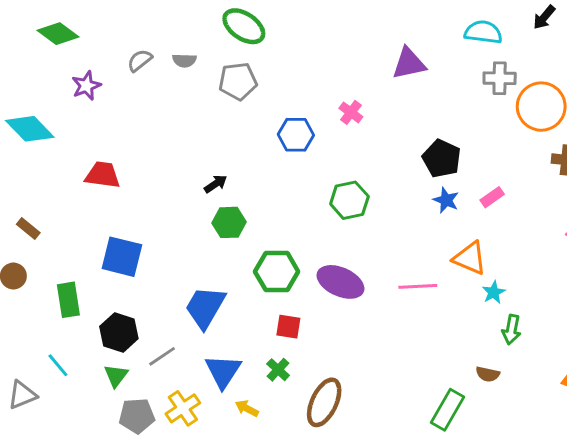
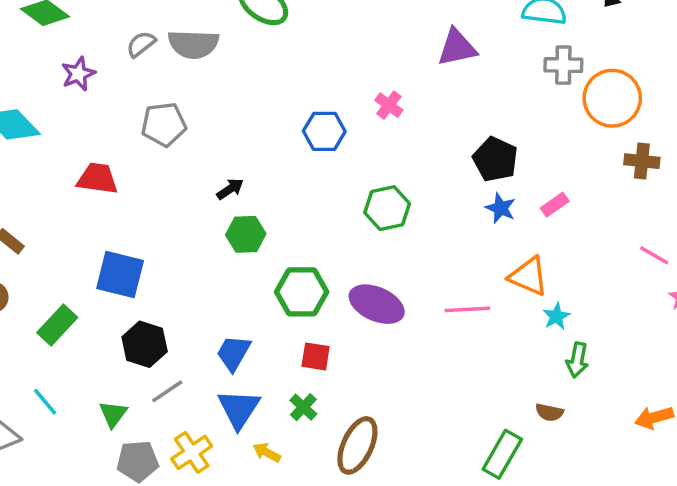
gray semicircle: (184, 60) -> (193, 44), size x1.8
gray pentagon: (238, 81) -> (164, 124), moved
green rectangle: (68, 300) -> (57, 325), turned 52
blue trapezoid: (205, 307) -> (234, 353), moved, size x0.7
black hexagon: (119, 333) -> (145, 344), moved

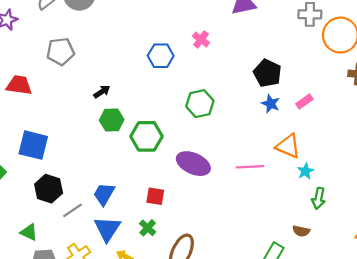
green hexagon: (302, 292) -> (147, 136), moved
gray line: (167, 391) -> (72, 210), moved
green triangle: (113, 414) -> (29, 232), turned -42

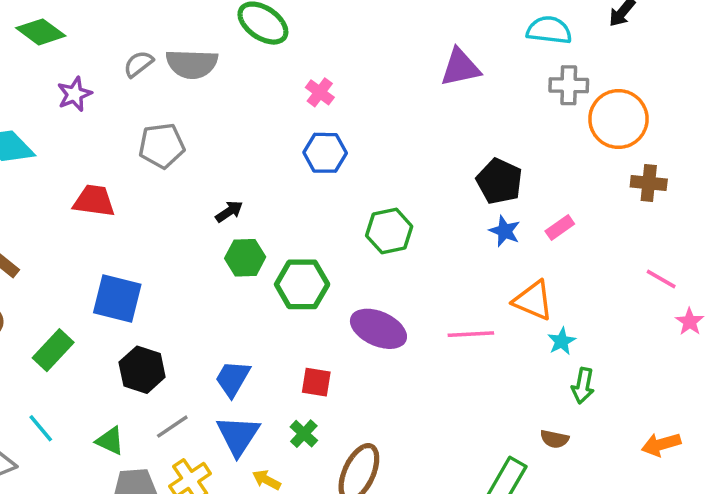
pink cross: (201, 39) -> (320, 92), moved
gray line: (72, 210) -> (172, 427), moved

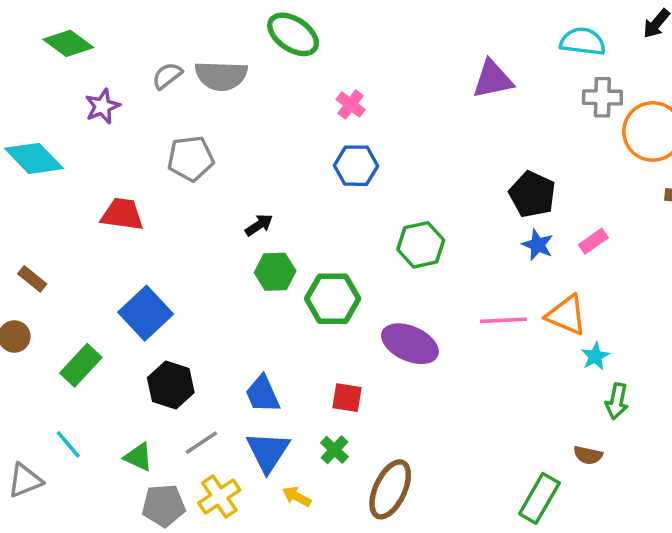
blue square: (117, 299) -> (146, 313), turned 33
pink line: (471, 334) -> (503, 320), moved
blue trapezoid: (233, 379) -> (262, 394), turned -54

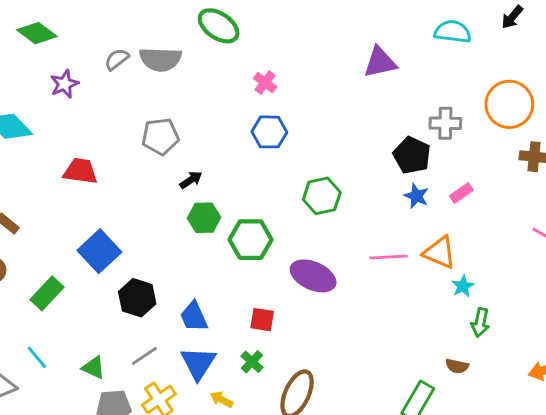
gray cross: (602, 97) -> (445, 123), moved
gray pentagon: (191, 158) -> (160, 136), moved
black hexagon: (171, 385) -> (137, 298), moved

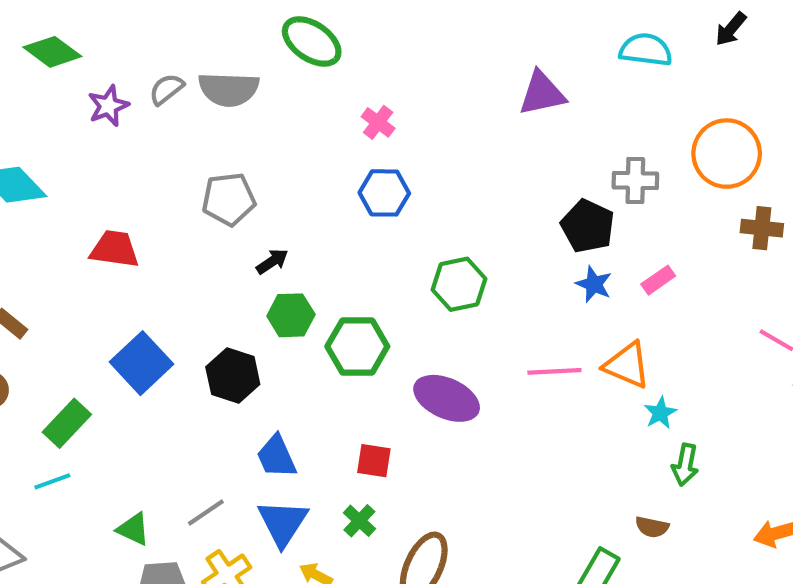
purple star: (64, 84) -> (108, 106), moved
black hexagon: (137, 298) -> (233, 376), moved
cyan line: (37, 357) -> (52, 481), moved, turned -70

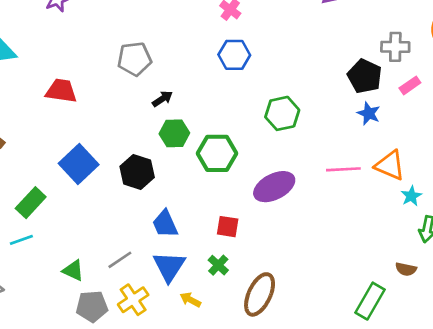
pink rectangle: (658, 280) -> (410, 85), moved
purple ellipse: (447, 398) -> (274, 187), turned -51

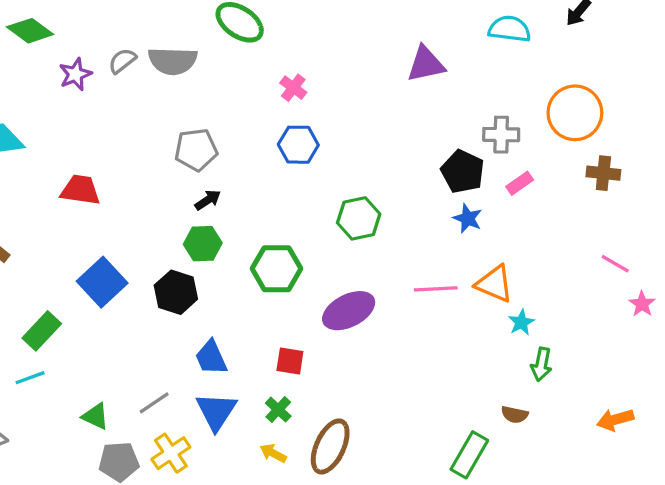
gray pentagon: (134, 59) -> (196, 150), moved
green hexagon: (174, 133) -> (203, 244), moved
yellow arrow: (190, 300) -> (273, 453), moved

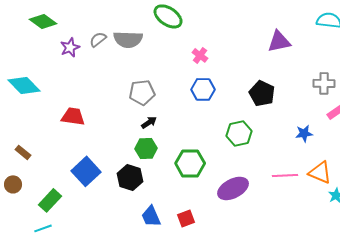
black pentagon: (463, 171) -> (262, 93), moved
blue star: (468, 218) -> (304, 133), turned -30
red square: (290, 361) -> (186, 218), moved, turned -30

